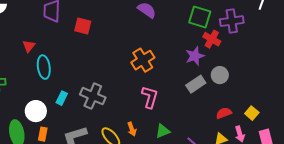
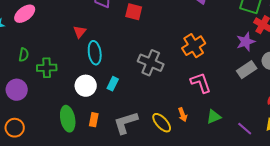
gray cross: (93, 96) -> (151, 63), moved
pink L-shape: (150, 97) -> (201, 83), turned -35
white circle: (36, 111) -> (86, 86), moved

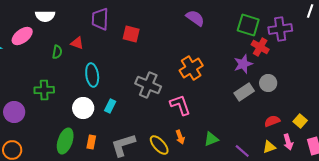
red triangle: (80, 32) -> (77, 43), moved, turned -48
green semicircle: (24, 55) -> (57, 52), moved
pink L-shape: (201, 83) -> (180, 105), moved
green ellipse: (68, 119) -> (65, 141), turned 30

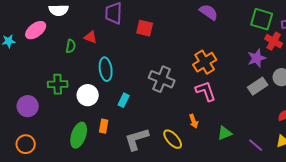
pink L-shape: (180, 105) -> (206, 91), moved
white circle: (83, 108) -> (88, 95), moved
orange arrow: (180, 137) -> (194, 121), moved
orange rectangle: (91, 142) -> (104, 126), moved

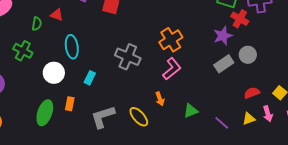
green cross: (58, 84) -> (23, 51), moved, turned 30
pink L-shape: (206, 91) -> (172, 69), turned 70

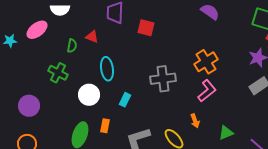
gray cross: (128, 57) -> (163, 79), turned -30

